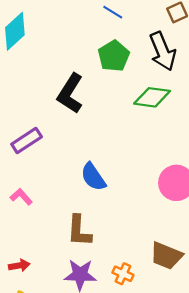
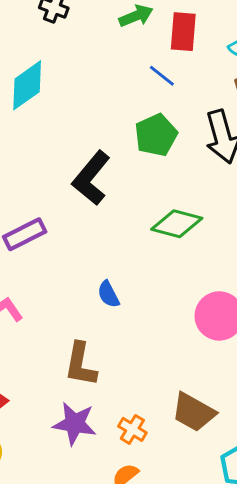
green diamond: (152, 97) -> (177, 224), moved
blue semicircle: (93, 177) -> (108, 294), size x0.7

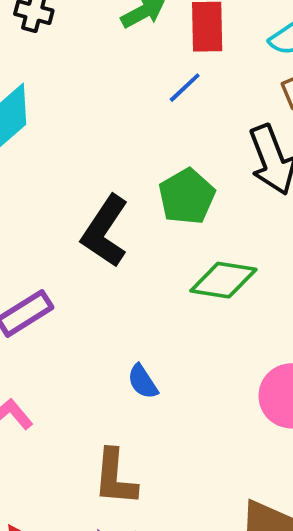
blue line: (162, 76) -> (185, 88), turned -76
green pentagon: (156, 135) -> (187, 197), moved

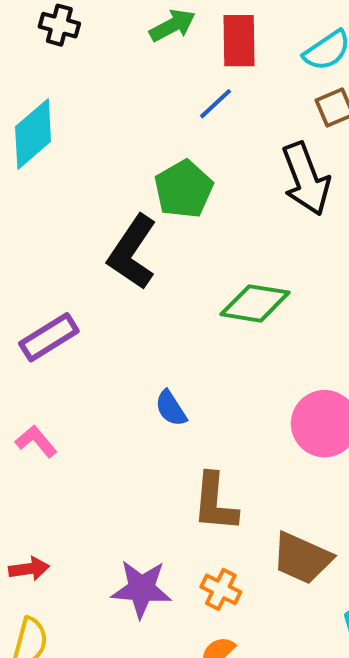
green pentagon: (187, 197) -> (184, 189), moved
brown L-shape: (115, 477) -> (215, 503), moved

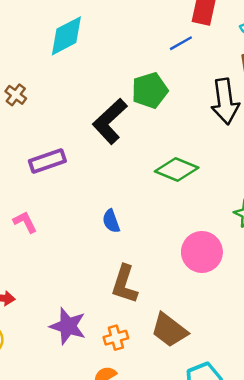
orange cross: (221, 589) -> (116, 338), turned 35

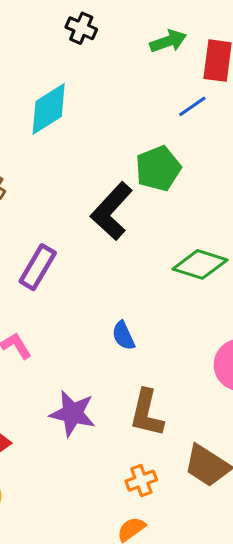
purple rectangle: (47, 161) -> (38, 267), turned -36
purple star: (68, 326) -> (72, 413), moved

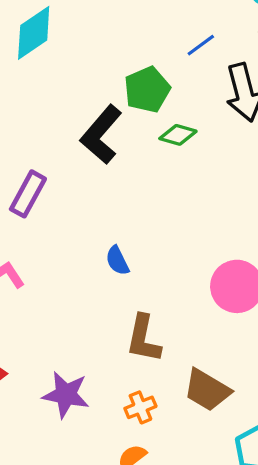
blue line: (192, 106) -> (201, 45), moved
green diamond: (200, 264) -> (178, 135), moved, size x0.7
purple star: (72, 413) -> (66, 395), moved

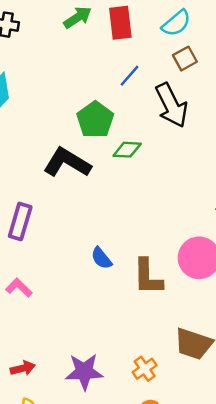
black L-shape: (101, 135) -> (67, 163), turned 93
brown L-shape: (144, 339) -> (148, 277), moved

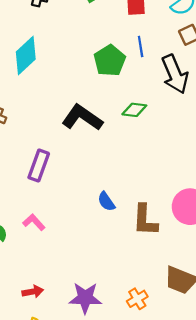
blue line: (130, 76) -> (141, 46), turned -54
green pentagon: (95, 120) -> (110, 61), moved

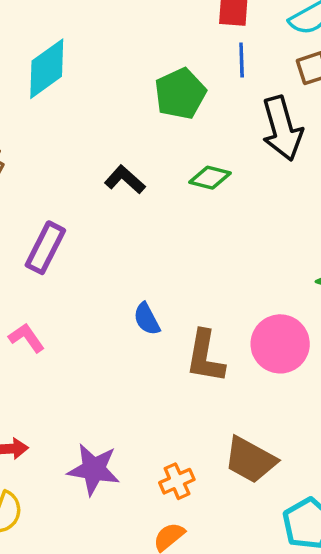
blue line: (141, 46) -> (242, 60), moved
black L-shape: (82, 118) -> (125, 180), size x0.6

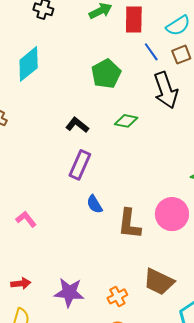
blue line: (242, 60) -> (151, 52), moved, turned -30
purple rectangle: (45, 248) -> (80, 165), moved

